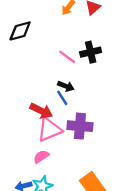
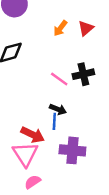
blue line: (62, 98) -> (54, 121), turned 35
pink triangle: (49, 130) -> (25, 154), moved, turned -40

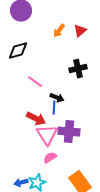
pink line: (59, 79) -> (35, 82), moved
pink triangle: (25, 154) -> (47, 135), moved
pink semicircle: (33, 182) -> (50, 158), moved

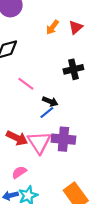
blue line: (54, 108) -> (47, 113), turned 48
red arrow: (36, 119) -> (17, 138), moved
pink semicircle: (50, 158) -> (19, 172), moved

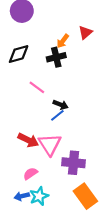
orange arrow: (52, 27) -> (63, 41), moved
black cross: (73, 69) -> (56, 57), moved
purple cross: (63, 139) -> (73, 163), moved

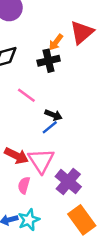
red triangle: (85, 32) -> (82, 32), size x1.5
purple cross: (73, 163) -> (68, 182), turned 35
pink semicircle: (30, 174) -> (24, 185), moved, turned -40

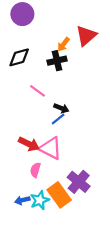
pink triangle: (41, 161) -> (51, 148), turned -30
purple cross: (68, 182) -> (79, 182), moved
orange rectangle: (82, 220) -> (59, 195), moved

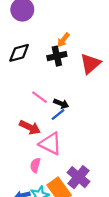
red triangle: (86, 36) -> (90, 64), moved
pink line: (38, 91) -> (40, 97), moved
red arrow: (29, 144) -> (30, 127), moved

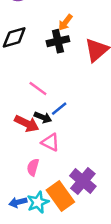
black arrow: (61, 104) -> (43, 117), moved
pink triangle: (50, 144) -> (50, 142), size x0.7

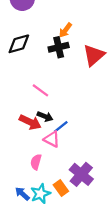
blue line: (59, 109) -> (61, 127), moved
orange rectangle: (60, 196) -> (61, 188), size x0.6
blue arrow: (18, 202) -> (22, 194), turned 56

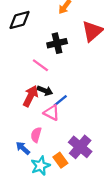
black cross: (59, 47) -> (57, 43), moved
red arrow: (30, 122) -> (31, 96), turned -90
blue arrow: (22, 194) -> (23, 148), moved

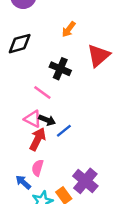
black cross: (57, 43) -> (60, 69), turned 36
red arrow: (31, 96) -> (38, 139), moved
pink triangle: (52, 113) -> (33, 119), moved

